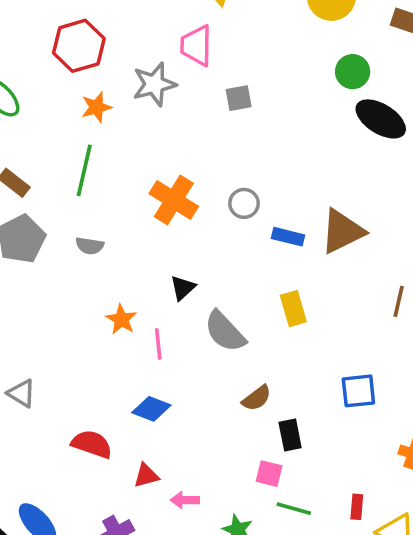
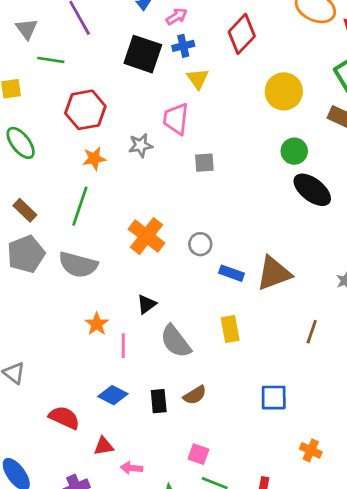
gray star: (154, 84) -> (141, 145), size x0.7
gray semicircle: (90, 246) -> (78, 265), size x1.8
black rectangle: (290, 435) -> (159, 401), moved

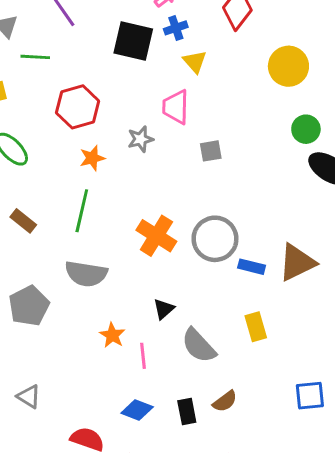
gray circle: (200, 244) -> (215, 239), size x1.8
gray pentagon: (26, 254) -> (29, 306), moved

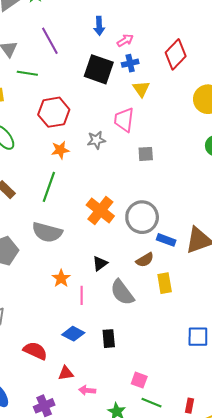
brown semicircle: (225, 401) -> (145, 260), moved

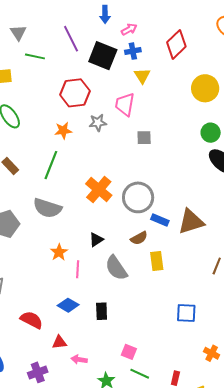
purple line: (50, 41) -> (71, 39), moved
red hexagon: (54, 112) -> (75, 93), moved

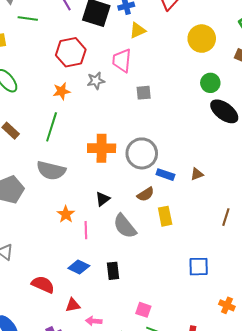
yellow triangle: (142, 76) -> (137, 30), turned 42
orange cross: (99, 190) -> (102, 148), turned -36
brown triangle: (191, 222) -> (197, 174), size x0.5

